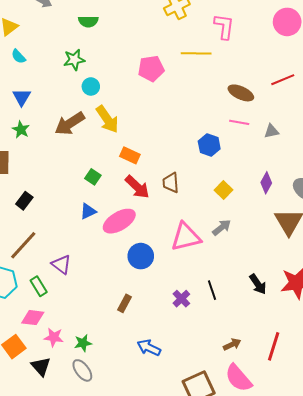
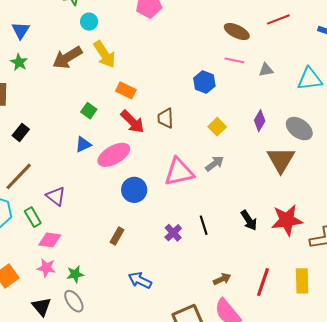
pink diamond: (33, 318) -> (50, 240), moved
black triangle: (41, 366) -> (42, 307), moved

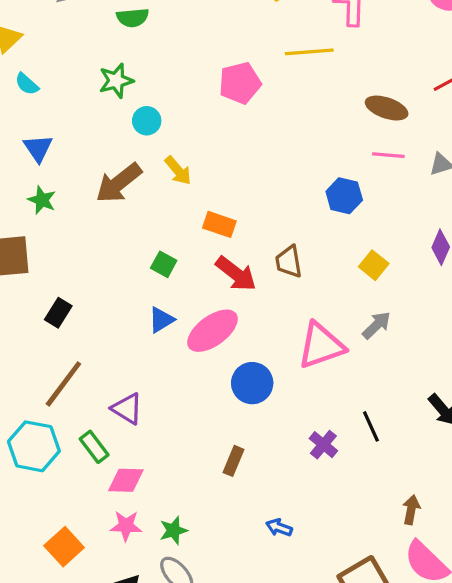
yellow arrow: (105, 54) -> (178, 171), size x0.7
brown arrow: (222, 279) -> (411, 510), turned -48
blue arrow: (140, 280) -> (279, 528), size x0.7

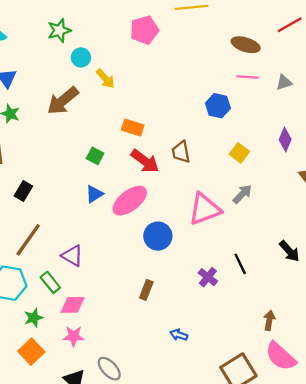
yellow arrow: (178, 171) -> (105, 79), moved
green star: (173, 530) -> (34, 318), moved

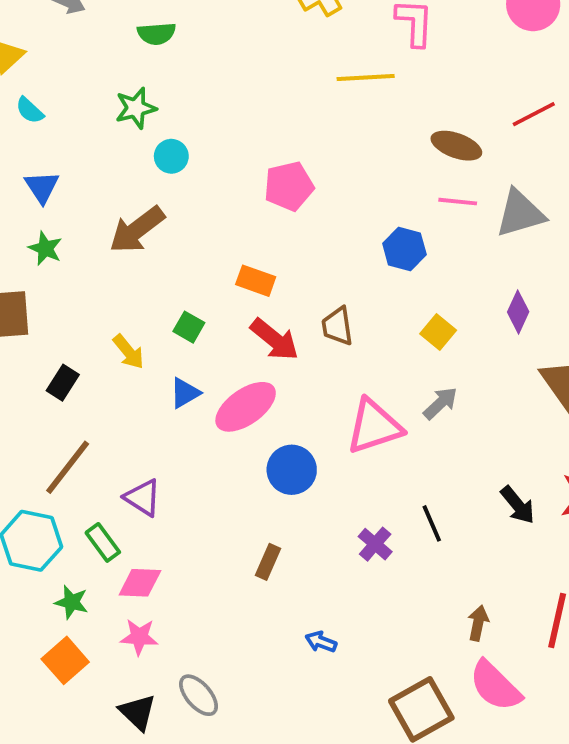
pink pentagon: (144, 30) -> (289, 186), moved
yellow arrow: (105, 79) -> (129, 352), moved
gray triangle: (284, 82) -> (520, 213), size x1.8
green star: (34, 318) -> (72, 602), turned 30

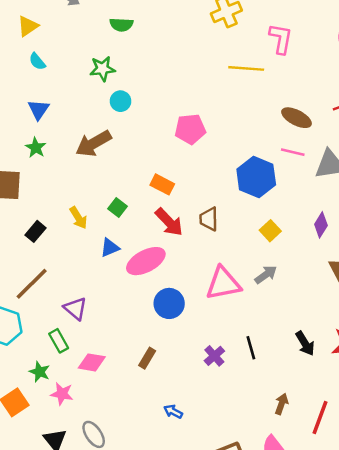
blue hexagon: (404, 249) -> (256, 177), size x1.5
green rectangle: (103, 542) -> (59, 341), moved
pink diamond: (140, 583) -> (92, 362), moved
green star: (72, 602) -> (40, 372), moved
brown arrow: (478, 623) -> (281, 404), moved

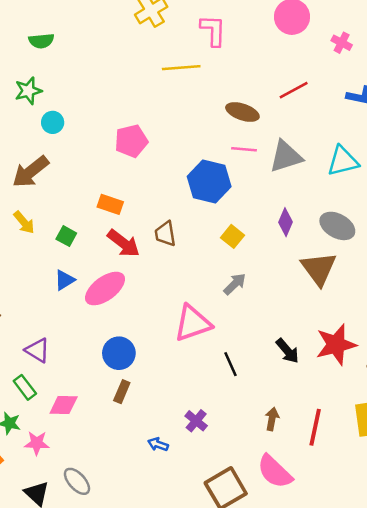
yellow arrow: (78, 218) -> (24, 222), moved
pink triangle: (223, 284) -> (193, 323), moved
blue circle: (169, 303) -> (119, 353), moved
purple cross: (214, 356) -> (196, 421), moved

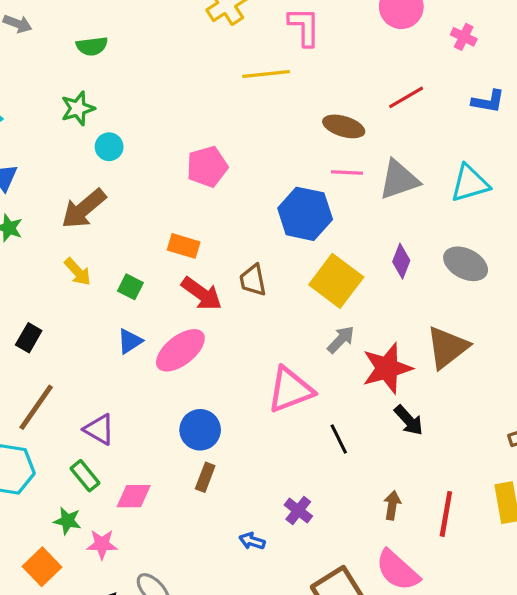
yellow square: (233, 236) -> (336, 281), size x1.8
brown triangle: (319, 269) -> (447, 347), moved, turned 30
red star: (336, 345) -> (387, 368), moved

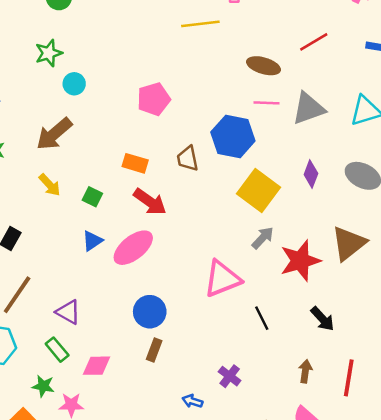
brown trapezoid: (253, 280) -> (188, 159), moved
black arrow: (409, 420) -> (323, 319), moved

